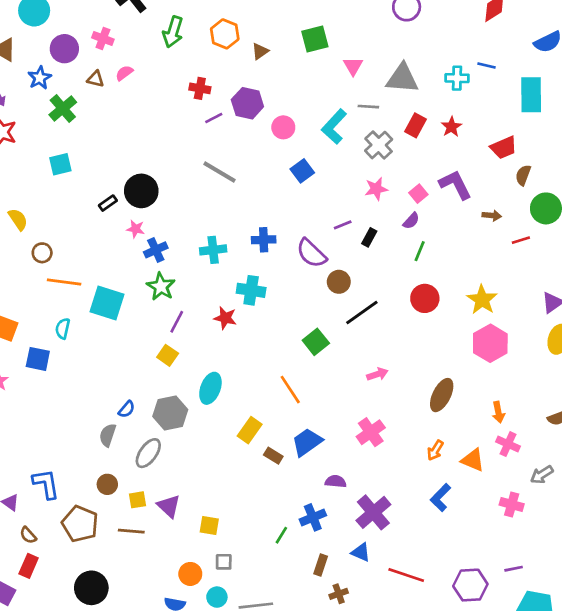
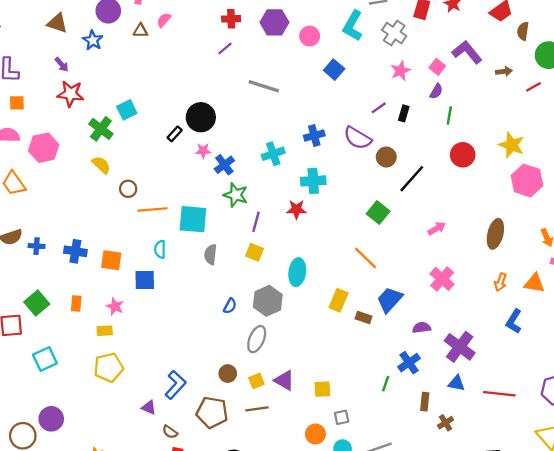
green cross: (63, 109) -> (101, 129), moved
purple line: (214, 118) -> (225, 48), moved
gray semicircle: (108, 435) -> (211, 254), moved
blue L-shape: (46, 484) -> (175, 385), turned 64

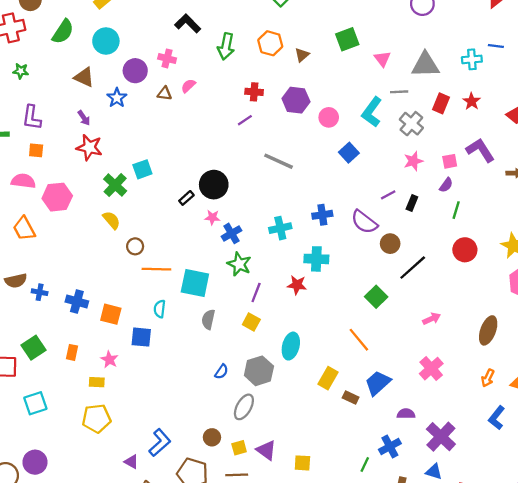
pink square: (437, 67) -> (450, 161), turned 35

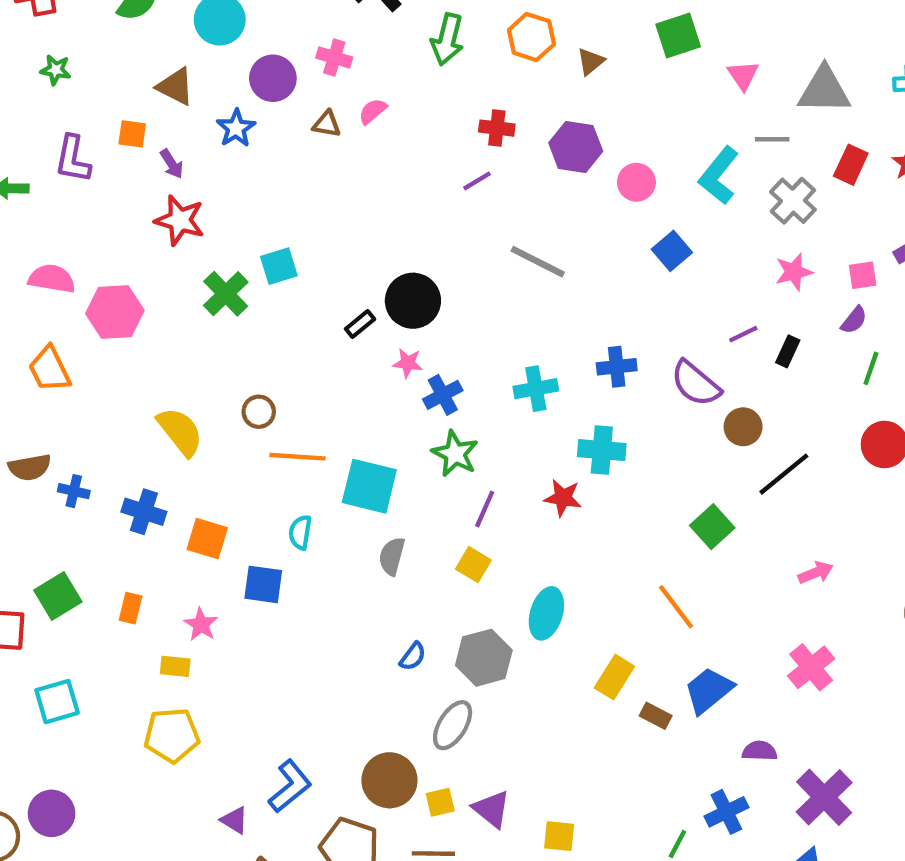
orange square: (36, 150) -> (132, 134), moved
yellow semicircle: (111, 220) -> (180, 432), moved, size x1.4
brown circle: (212, 437) -> (389, 780), size x1.6

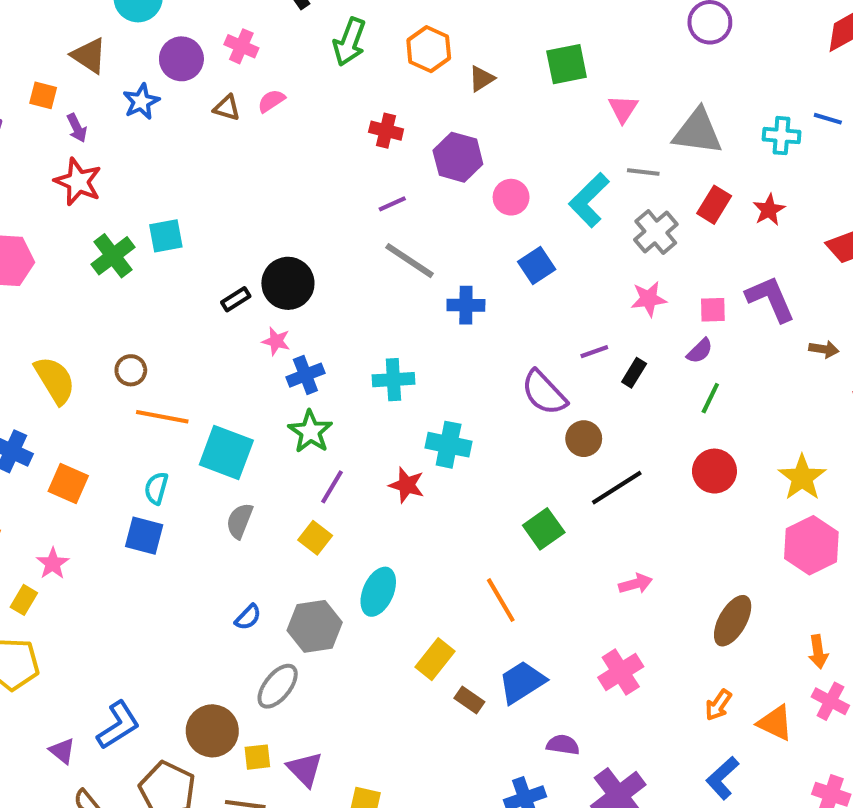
purple line: (477, 181) -> (392, 204), moved
blue cross: (617, 367) -> (466, 305), moved
blue square: (263, 584) -> (144, 536), moved
yellow rectangle: (175, 666) -> (24, 600), turned -72

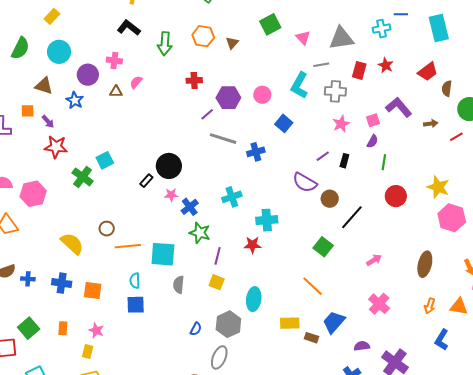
purple hexagon: (458, 157) -> (228, 98), moved
gray cross: (656, 232) -> (335, 91), turned -30
yellow rectangle: (435, 659) -> (290, 323), turned 66

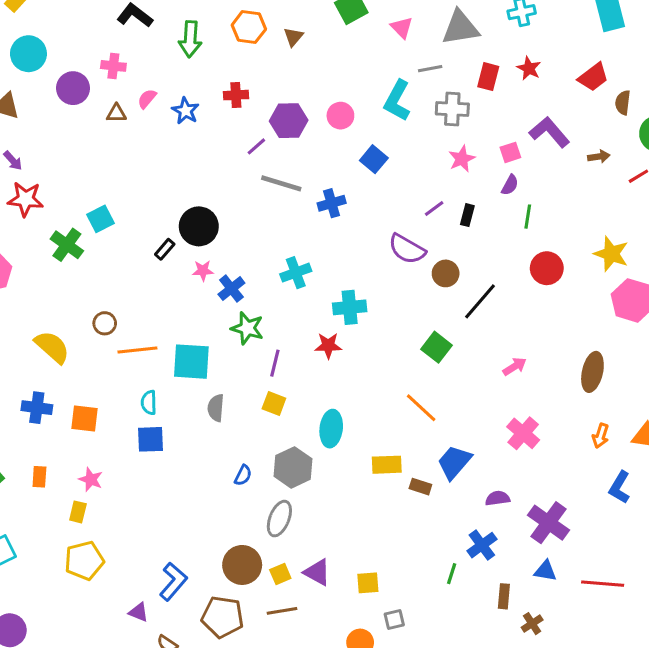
blue star: (75, 100) -> (186, 111), moved

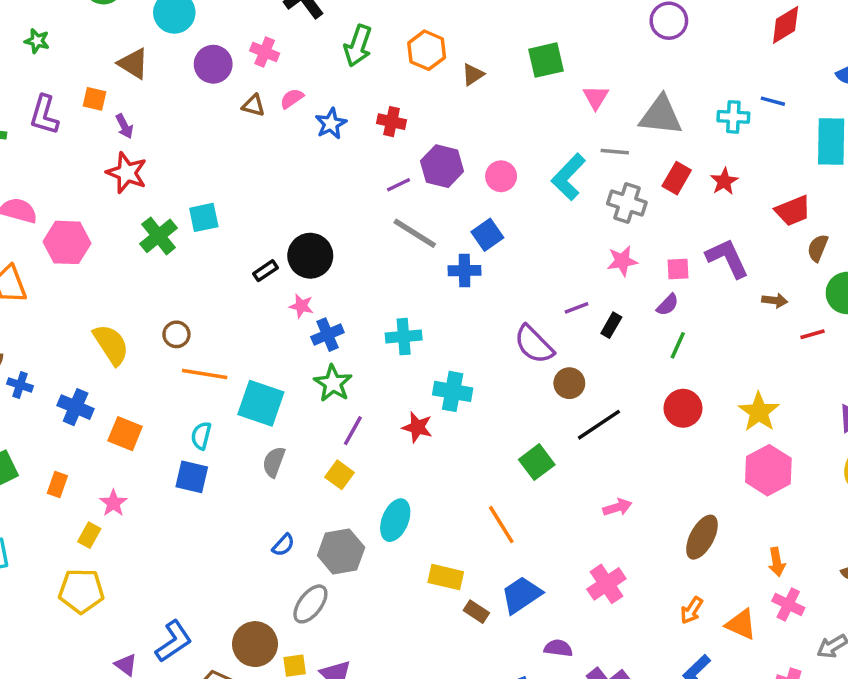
blue square: (374, 159) -> (487, 235), moved

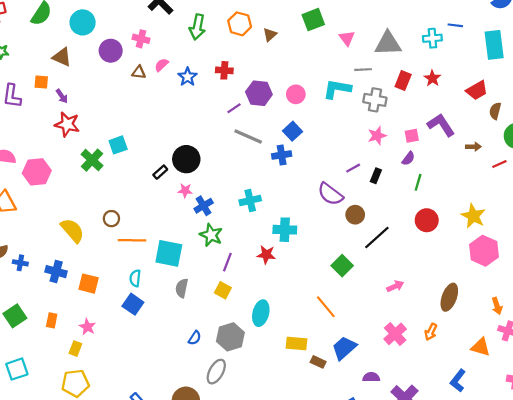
cyan L-shape: (568, 177) -> (337, 89), turned 64
blue square: (192, 477) -> (133, 304), turned 30
orange arrow: (692, 610) -> (431, 332), moved

